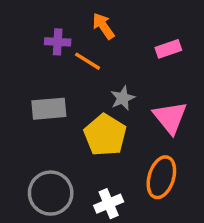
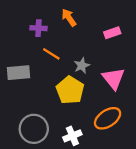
orange line: (88, 61) -> (51, 54), moved
gray rectangle: (49, 109) -> (19, 73), moved
orange ellipse: (161, 177) -> (108, 118), turned 40

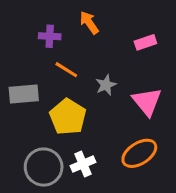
yellow pentagon: (70, 90) -> (68, 117), moved
white cross: (72, 136) -> (83, 164), moved

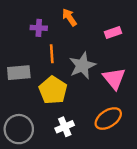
orange line: (66, 70) -> (52, 54), turned 54
gray star: (106, 85) -> (82, 66), size x1.6
gray circle: (44, 167) -> (19, 129), moved

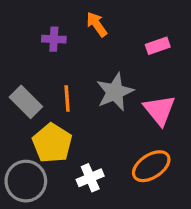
orange line: (52, 54) -> (67, 99), moved
gray rectangle: (19, 73) -> (26, 102), turned 50
yellow pentagon: (53, 90) -> (52, 143), moved

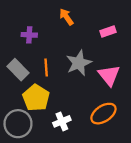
purple cross: (54, 39) -> (29, 35), moved

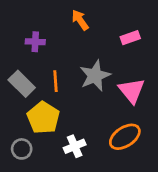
gray circle: (18, 124) -> (22, 149), size x0.6

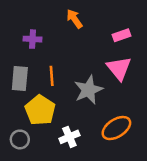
gray star: (95, 76) -> (88, 90), moved
gray rectangle: (22, 84) -> (20, 78), turned 50
pink triangle: (132, 91) -> (119, 68), moved

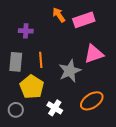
pink rectangle: (121, 35) -> (84, 20), moved, size x1.5
pink triangle: (119, 68) -> (94, 54), turned 50
white cross: (69, 137) -> (55, 108), turned -35

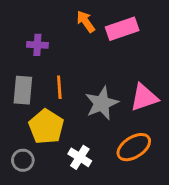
pink triangle: (94, 54) -> (144, 97), moved

